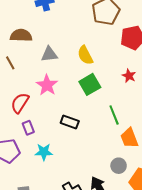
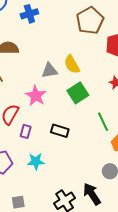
gray triangle: (49, 54) -> (49, 71), moved
purple rectangle: (28, 128) -> (26, 131), moved, turned 40

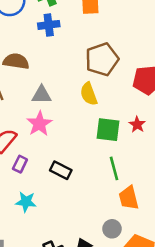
brown pentagon: (90, 21) -> (102, 59), moved
gray triangle: (49, 71) -> (42, 95), moved
green square: (78, 93) -> (108, 130), moved, turned 30

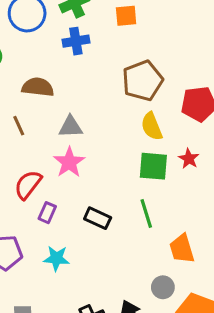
yellow semicircle: (89, 94) -> (152, 126), moved
green line: (114, 168) -> (146, 214), moved

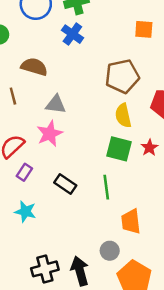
orange square: (126, 16) -> (144, 29), moved
blue cross: (76, 41) -> (72, 34), turned 35

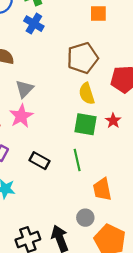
gray triangle: (56, 104) -> (24, 89), turned -48

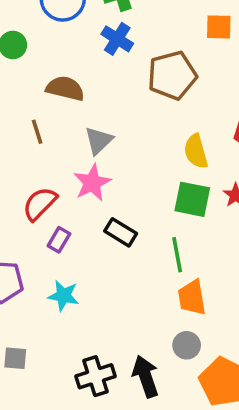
brown pentagon: (83, 58) -> (172, 75), moved
black rectangle: (39, 161) -> (121, 232), moved
orange trapezoid: (102, 189) -> (192, 298), moved

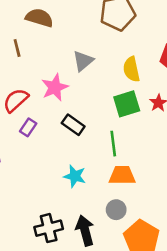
gray triangle: (99, 140) -> (83, 61), moved
green square: (192, 199) -> (127, 104), turned -32
cyan star: (63, 296) -> (75, 176), moved
orange trapezoid: (192, 298) -> (122, 175), turned 96

